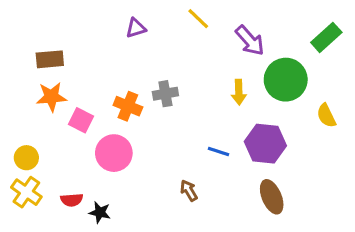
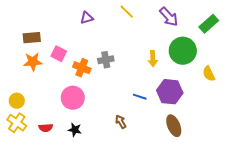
purple arrow: (250, 41) -> (169, 17), moved
pink square: (81, 120) -> (59, 54), moved
black star: (100, 212) -> (75, 130), moved

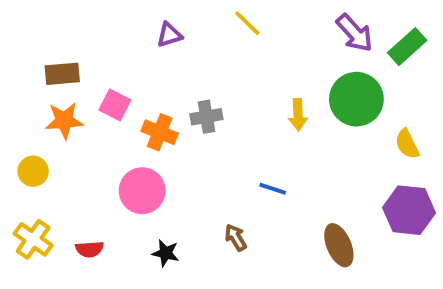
purple arrow: (169, 17) -> (354, 33), moved
purple hexagon: (170, 92) -> (409, 210), moved
yellow circle: (17, 101) -> (33, 171), moved
black star: (75, 130) -> (166, 253), moved

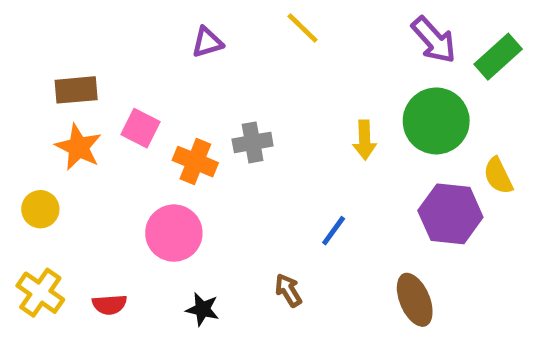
orange star: (64, 121) -> (78, 147), turned 30
blue line: (273, 189) -> (334, 231), turned -72
purple hexagon: (409, 210) -> (450, 214), moved

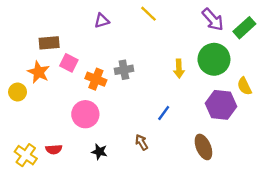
brown rectangle: (76, 90) -> (49, 43), moved
yellow circle: (40, 209) -> (18, 92), moved
yellow cross: (40, 293) -> (26, 155), moved

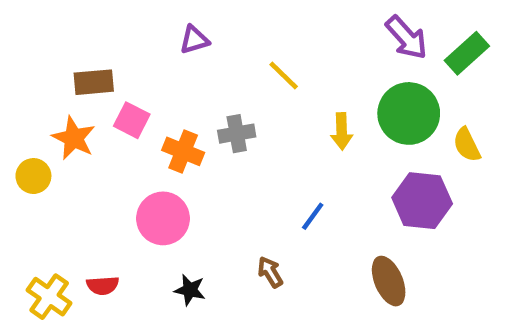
yellow line: (149, 14) -> (284, 76), moved
yellow semicircle: (244, 86) -> (467, 145), moved

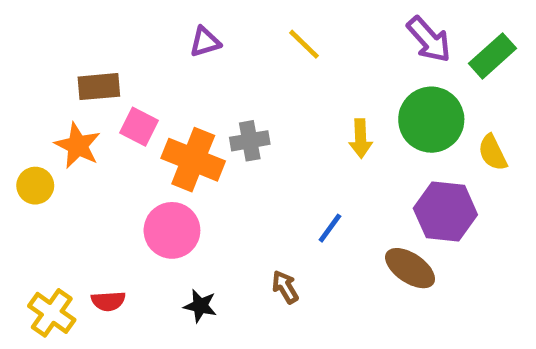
yellow line: (284, 76) -> (304, 44), moved
orange cross: (183, 151) -> (193, 160), size x1.4
brown ellipse: (389, 281) -> (410, 268), moved, turned -33

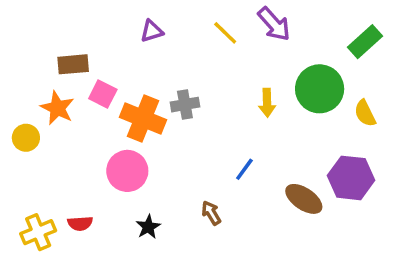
purple arrow: (429, 39) -> (274, 24), moved
purple hexagon: (445, 212) -> (351, 178), moved
black star: (200, 306) -> (148, 227), turned 30
yellow cross: (52, 313) -> (38, 232), turned 32

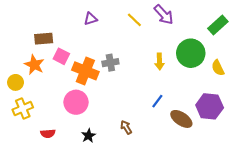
blue line: (244, 169) -> (157, 101), moved
yellow cross: (38, 232) -> (23, 108), moved

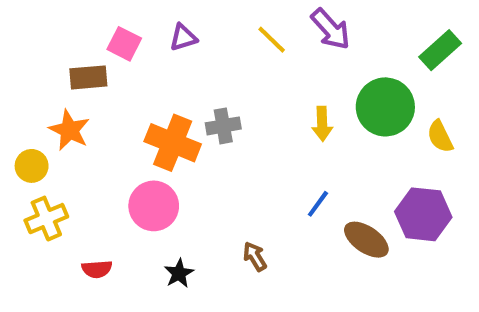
pink square: (61, 56) -> (124, 44), moved

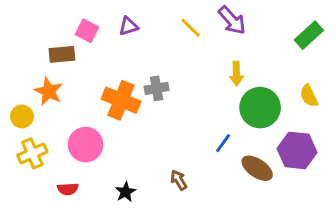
green circle: (385, 107) -> (260, 108), moved
yellow arrow: (322, 124) -> (236, 74), moved
pink circle: (154, 206) -> (86, 145), moved

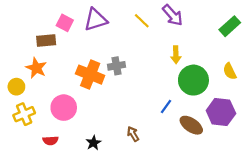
purple triangle: (128, 26) -> (96, 20), size x1.6

